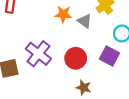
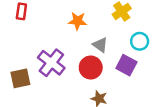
gray triangle: (85, 21) -> (100, 45), moved

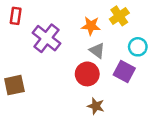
orange star: (78, 21) -> (91, 26), moved
purple cross: (51, 63) -> (47, 38), moved

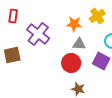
gray triangle: (97, 51) -> (79, 44), turned -32
brown square: (14, 85) -> (12, 55), moved

